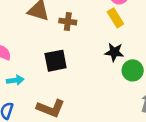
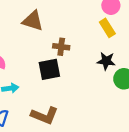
brown cross: (68, 22) -> (61, 47), moved

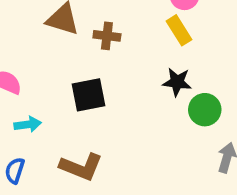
brown cross: (61, 47) -> (107, 36), moved

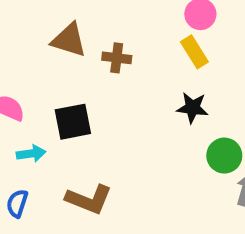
black square: (89, 95) -> (73, 122), moved
green circle: (205, 110) -> (224, 156), moved

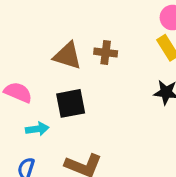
brown triangle: (69, 40) -> (67, 56), moved

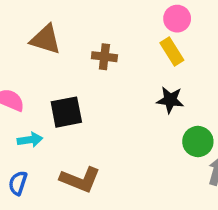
brown triangle: (67, 56) -> (46, 39), moved

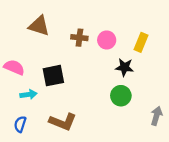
pink circle: (177, 19) -> (107, 40), moved
yellow rectangle: (172, 51) -> (141, 42), moved, turned 54
green circle: (198, 142) -> (121, 96), moved

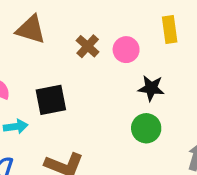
brown cross: (79, 38) -> (88, 46), turned 35
yellow rectangle: (141, 42) -> (170, 30), moved, turned -30

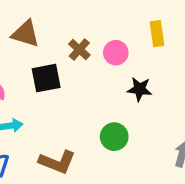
black square: (51, 100) -> (46, 78), moved
green circle: (146, 128) -> (114, 137), moved

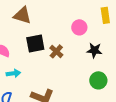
brown cross: (79, 50) -> (56, 51), moved
green circle: (114, 137) -> (98, 80), moved

